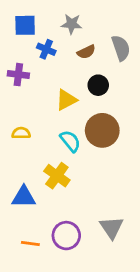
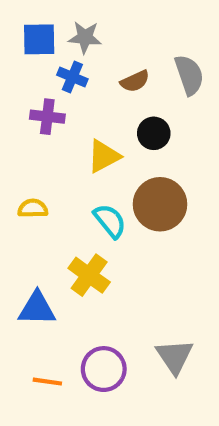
gray star: (72, 24) -> (85, 37), moved
purple cross: (18, 75) -> (47, 117), moved

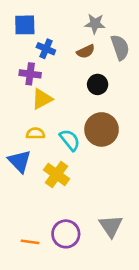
gray star: (85, 37) -> (95, 24), moved
yellow triangle: (104, 156) -> (42, 99), moved
yellow semicircle: (33, 208) -> (35, 133), moved
blue triangle: (37, 309) -> (20, 161), moved, turned 45

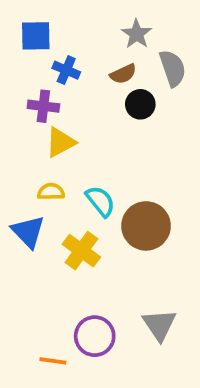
gray star: (95, 24) -> (137, 34), turned 30
black circle: (98, 84) -> (140, 104), moved
brown circle: (102, 129) -> (146, 226), moved
orange line: (30, 242) -> (53, 361), moved

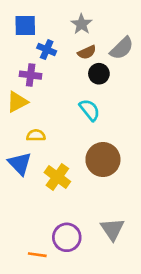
gray star: (137, 34) -> (82, 24), moved
gray semicircle: (173, 68) -> (122, 48), turned 65
yellow triangle: (60, 142) -> (17, 102), moved
cyan semicircle: (100, 201) -> (90, 110), moved

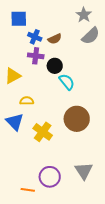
gray star: (82, 24) -> (84, 15), moved
brown semicircle: (87, 52) -> (55, 39), moved
black circle: (99, 74) -> (55, 66), moved
purple cross: (31, 75) -> (36, 56), moved

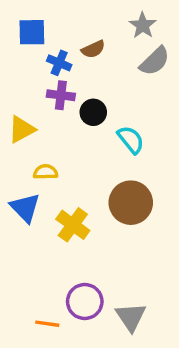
brown semicircle: (55, 39) -> (93, 49), moved
cyan semicircle: (67, 82) -> (131, 140), moved
gray triangle: (84, 171) -> (131, 317), moved

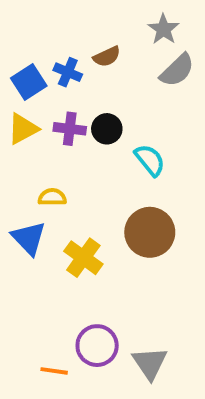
blue square: (32, 32) -> (29, 82), moved, turned -32
purple cross: (61, 95) -> (70, 129), moved
yellow triangle: (22, 129) -> (23, 129), moved

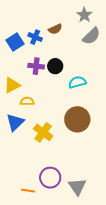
yellow triangle: (23, 129) -> (12, 85), moved
cyan semicircle: (150, 160) -> (77, 82), turned -66
blue triangle: (29, 238) -> (15, 122), turned 30

